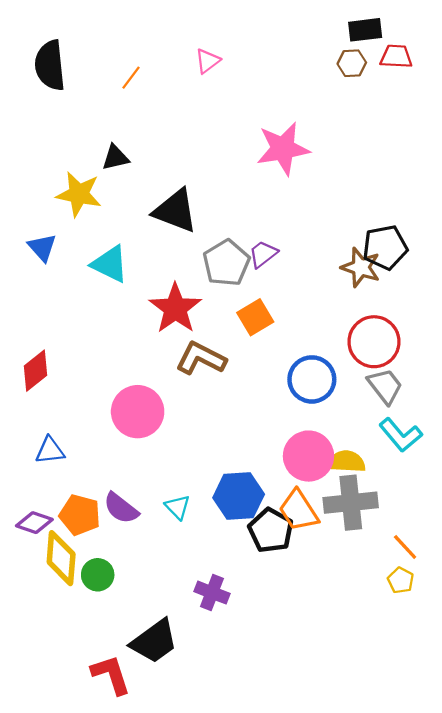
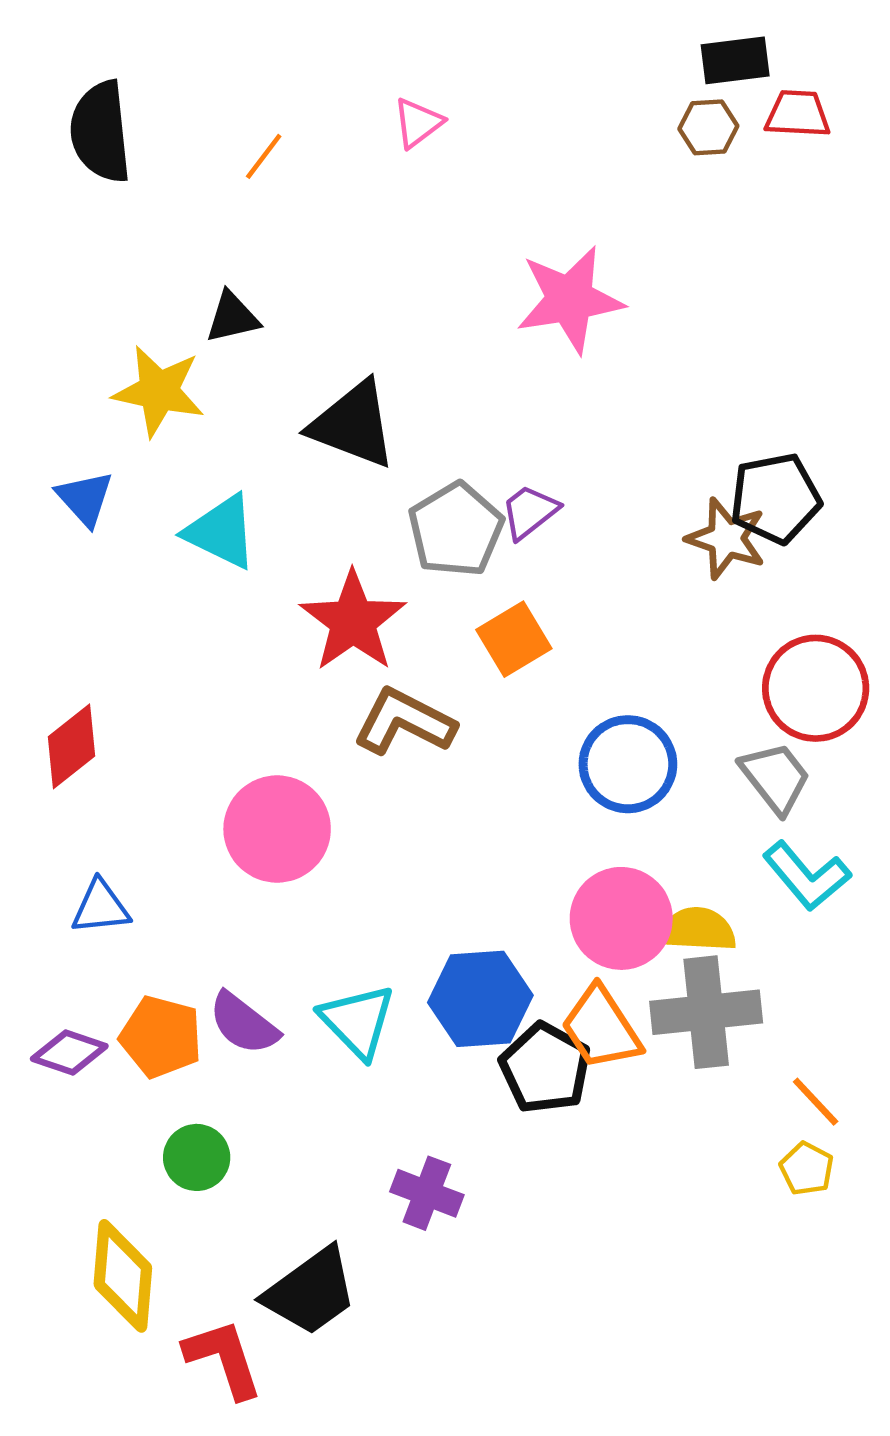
red circle: (374, 342) -> (816, 688), moved
cyan triangle: (178, 507) -> (358, 1021), size x1.5
yellow diamond: (61, 558) -> (123, 1276), moved

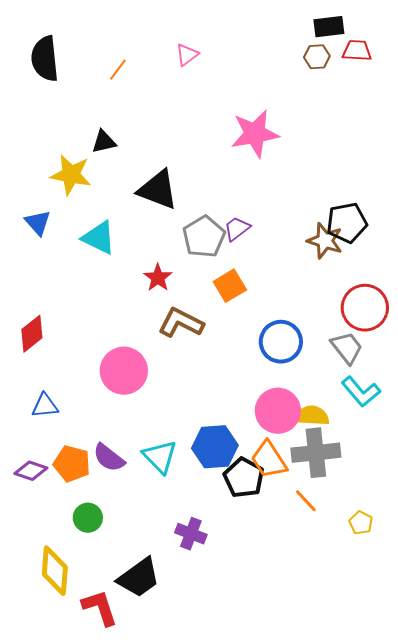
red star: (353, 621) -> (158, 278), size x0.6
orange line: (816, 1102) -> (306, 501), moved

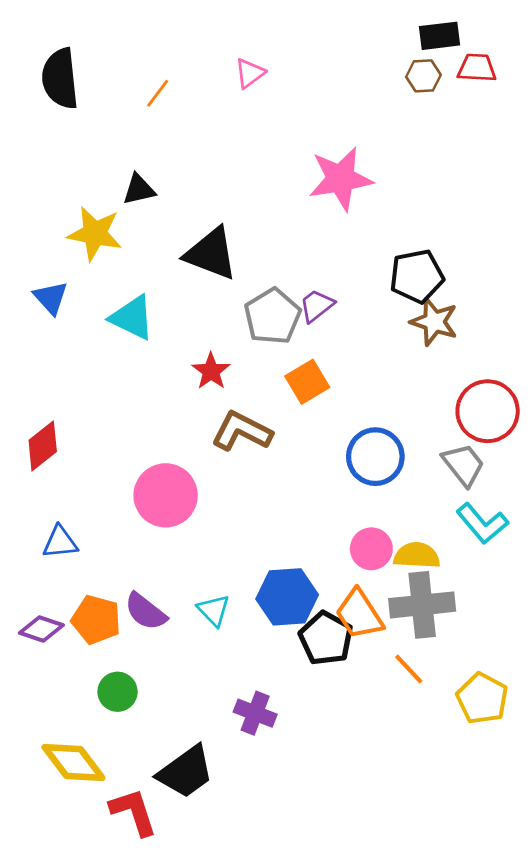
black pentagon: (347, 223) -> (417, 276), moved
pink circle: (278, 411) -> (371, 549), size x0.7
cyan triangle: (160, 457) -> (214, 610), size x0.7
yellow pentagon: (361, 523) -> (482, 698), size x1.6
yellow diamond: (55, 571) -> (73, 763), turned -42

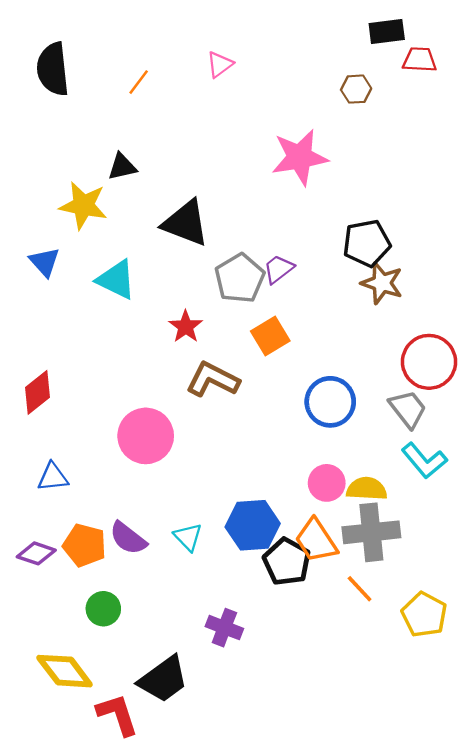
brown hexagon: (423, 76) -> (356, 89), moved

